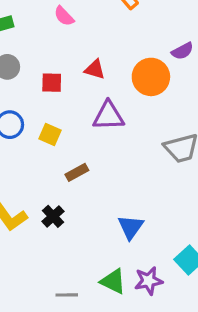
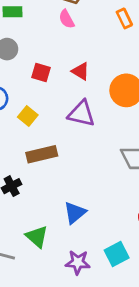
brown rectangle: (77, 172) -> (42, 154), size x1.5
green triangle: (113, 281) -> (37, 237), moved

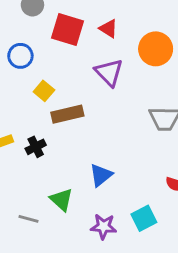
red square: (41, 73) -> (67, 29), size x1.6
purple triangle: (81, 114) -> (109, 72), turned 32
yellow square: (28, 116) -> (44, 91), moved

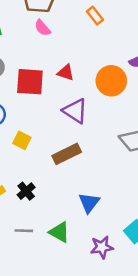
brown rectangle: (67, 114) -> (67, 154), moved
gray line: (28, 219) -> (24, 231), moved

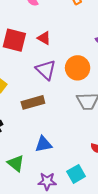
orange circle: (111, 81) -> (78, 68), moved
blue triangle: (89, 203) -> (44, 144), turned 30

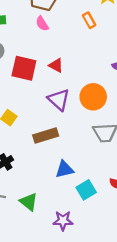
blue triangle: (44, 144) -> (64, 169), moved
cyan square: (76, 174) -> (86, 190), moved

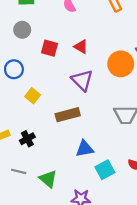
red square: (24, 68) -> (49, 48), size x0.7
orange circle: (93, 97) -> (121, 64), moved

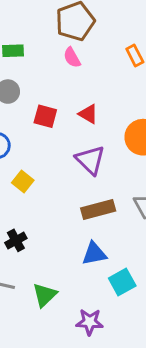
brown rectangle: (68, 115) -> (98, 210), moved
green triangle: (48, 179) -> (45, 295), turned 36

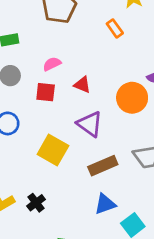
pink semicircle: (72, 58) -> (52, 64), moved, turned 102
yellow square: (23, 181) -> (53, 150), moved, size x1.6

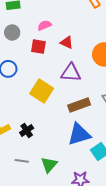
purple triangle: (90, 124) -> (71, 73), turned -35
blue triangle: (105, 204) -> (79, 134), size x1.4

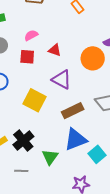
purple triangle: (71, 73) -> (62, 80), turned 30
black cross: (27, 130) -> (23, 141), size x1.5
green triangle: (49, 165) -> (50, 157), moved

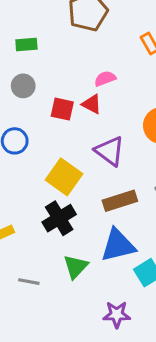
pink semicircle: (31, 35) -> (105, 79), moved
red triangle: (55, 50) -> (92, 104), moved
black cross: (23, 141) -> (59, 218), moved

